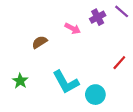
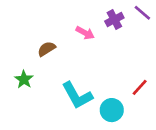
red line: (119, 63) -> (140, 87), moved
green star: (20, 81) -> (24, 79), moved

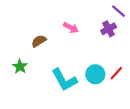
purple cross: (114, 19) -> (109, 29), moved
cyan circle: (112, 110) -> (95, 74), moved

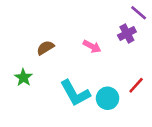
pink arrow: (71, 28) -> (92, 46), moved
cyan circle: (95, 74) -> (108, 98), moved

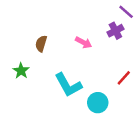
brown semicircle: (45, 48) -> (41, 44), turned -42
cyan circle: (108, 98) -> (98, 103), moved

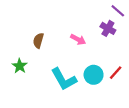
purple cross: (115, 31) -> (108, 28), turned -32
cyan circle: (98, 103) -> (94, 75), moved

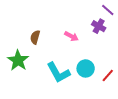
green star: (20, 66) -> (18, 60), size x1.5
red line: (116, 73) -> (108, 76), moved

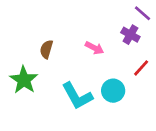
red line: (108, 76) -> (141, 68), moved

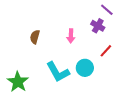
pink arrow: (94, 48) -> (71, 36), turned 64
green star: (24, 80) -> (18, 82), moved

